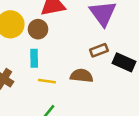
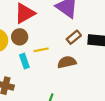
yellow line: (47, 81) -> (41, 50), moved

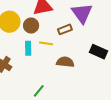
brown rectangle: (74, 37) -> (65, 29), moved

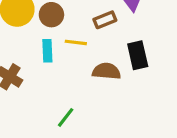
black rectangle: (99, 52) -> (138, 55), moved, turned 54

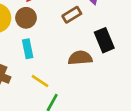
yellow line: (76, 42) -> (40, 81), moved, turned 36

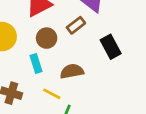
brown circle: (26, 18) -> (47, 38), moved
brown semicircle: (80, 58) -> (72, 71), moved

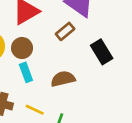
brown circle: (47, 38) -> (22, 48), moved
yellow line: (52, 94) -> (35, 110), moved

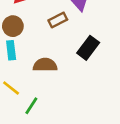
black rectangle: (102, 52) -> (88, 48), turned 55

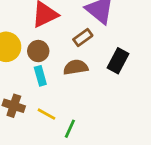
brown semicircle: (45, 65) -> (76, 67), moved

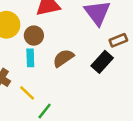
brown rectangle: (83, 37) -> (118, 40), moved
brown semicircle: (76, 67) -> (63, 58), turned -40

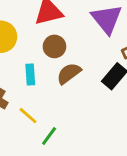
brown circle: (34, 36) -> (54, 46), moved

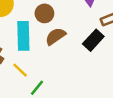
cyan rectangle: (30, 74) -> (23, 36), size x1.6

